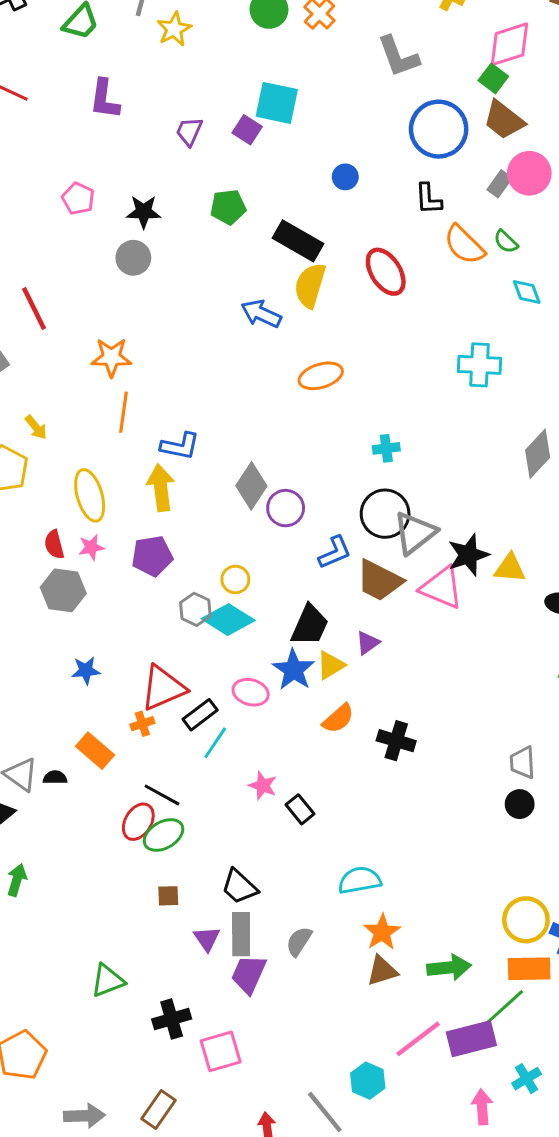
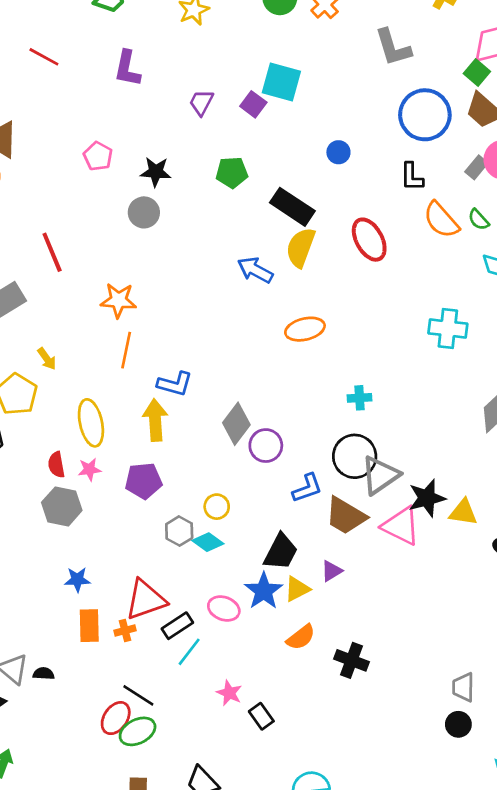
cyan diamond: (228, 620) -> (208, 542), size x0.7
orange rectangle: (95, 751) -> (89, 626), moved, turned 44

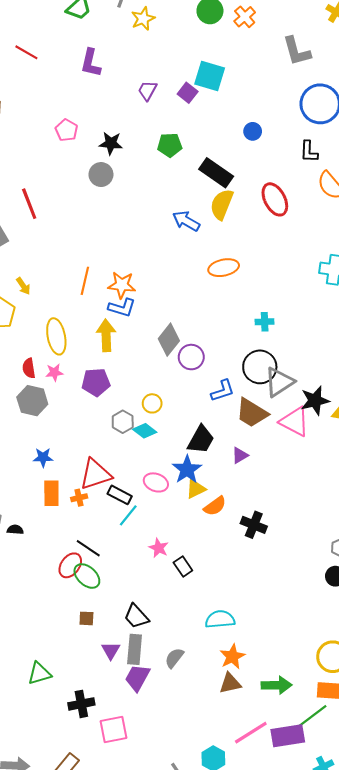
orange star: (118, 300) -> (122, 285), moved
yellow triangle: (297, 589) -> (196, 489), moved
black rectangle: (177, 626) -> (120, 495), turned 60
green ellipse: (138, 731) -> (87, 576), turned 68

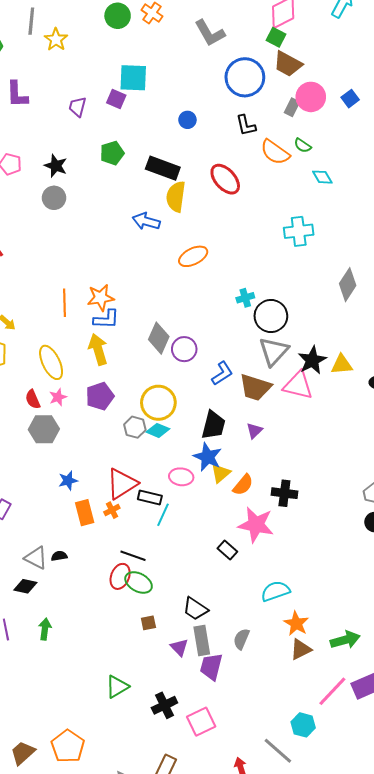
black star: (111, 143) -> (56, 166), turned 30
black circle: (260, 367) -> (271, 316), moved
yellow circle: (152, 403) -> (158, 403), size x1.8
pink star: (159, 548) -> (256, 525), moved, size x1.8

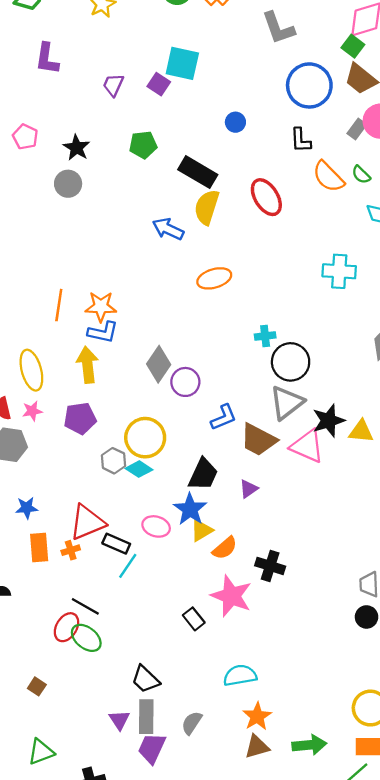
brown square: (148, 623) -> (37, 686), moved, turned 35

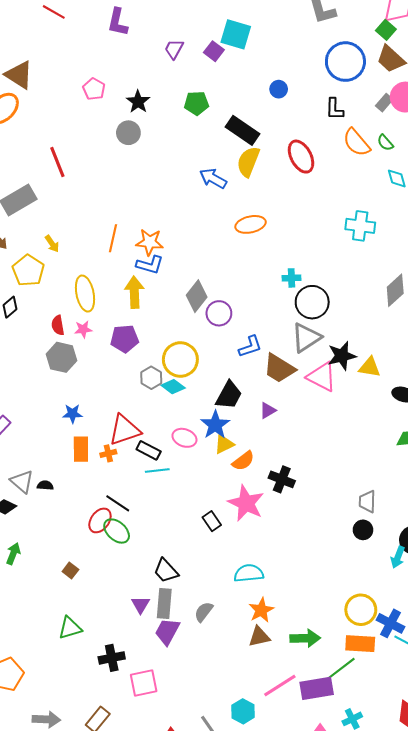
cyan line: (128, 566) -> (157, 471), turned 45

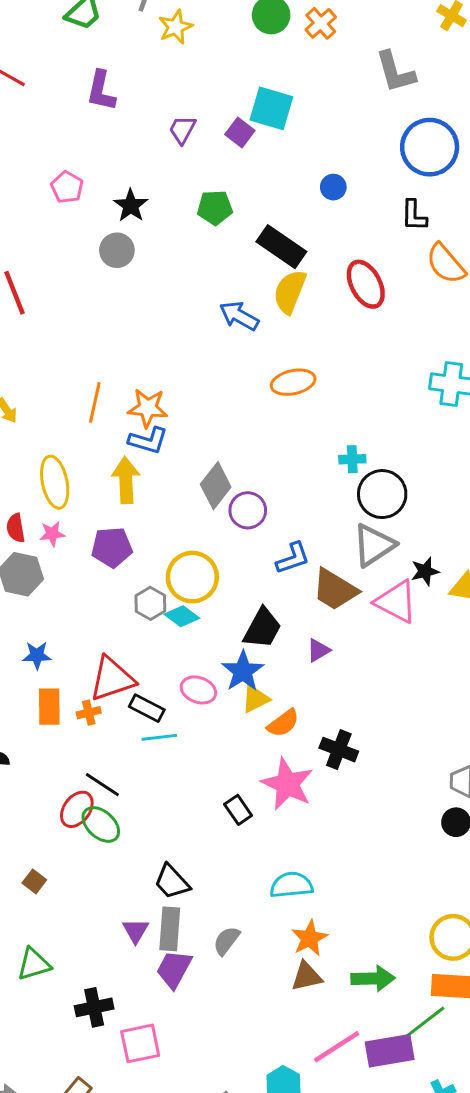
black star: (342, 356) -> (425, 571), size x0.7

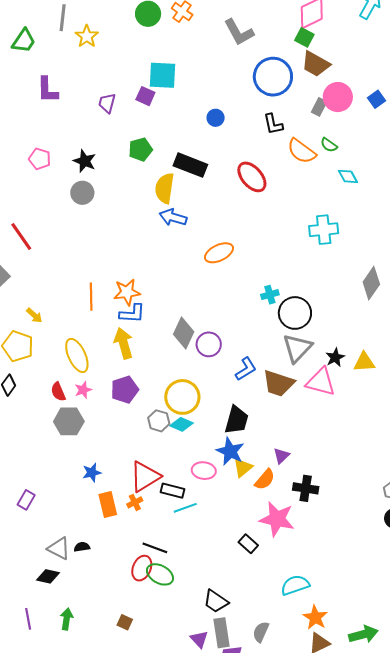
yellow semicircle: (290, 292) -> (165, 188), moved
purple triangle: (318, 650) -> (281, 456), moved

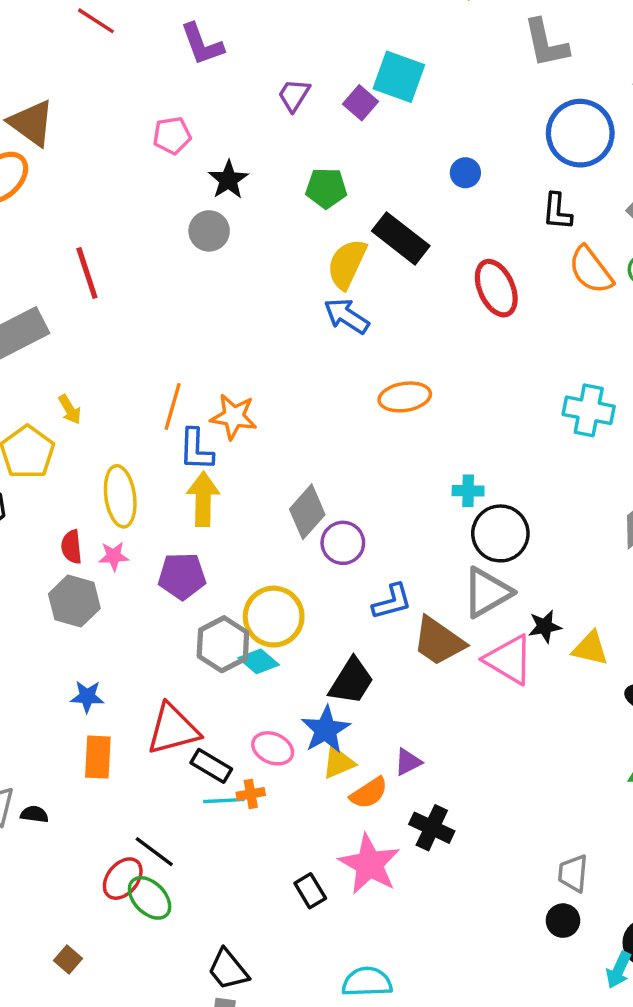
purple L-shape: (47, 90) -> (202, 44), turned -36
pink pentagon: (40, 159) -> (172, 136), moved, turned 30
blue L-shape: (132, 314) -> (196, 450), moved, turned 72
gray hexagon: (159, 421) -> (223, 644), size x1.4
orange cross: (135, 502) -> (251, 794), moved

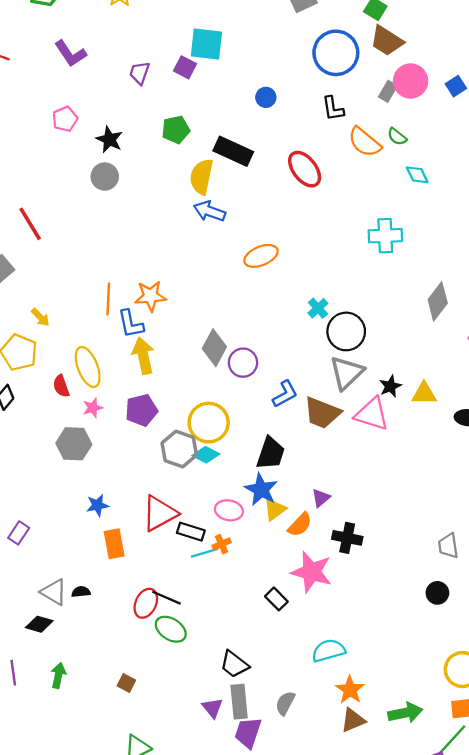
cyan cross: (468, 491) -> (318, 308), turned -30
red semicircle: (72, 547) -> (61, 386), moved
red ellipse: (123, 879) -> (146, 603), moved
black circle: (563, 921) -> (437, 593), moved

